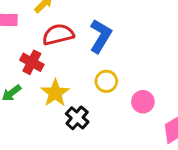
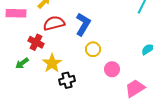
yellow circle: (106, 81) -> (93, 49), moved
black cross: (77, 118) -> (67, 80), turned 35

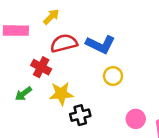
blue L-shape: (83, 24) -> (100, 44), turned 85
yellow star: (52, 63) -> (61, 94), turned 30
pink circle: (112, 69) -> (136, 119), moved

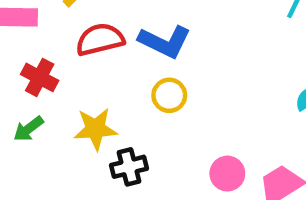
red cross: (41, 67) -> (40, 77), moved
yellow circle: (113, 76) -> (169, 95), moved

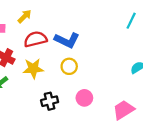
yellow star: (95, 129) -> (33, 69), moved
pink circle: (227, 174) -> (84, 98), moved

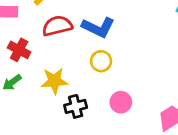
yellow star: (33, 69) -> (54, 81), moved

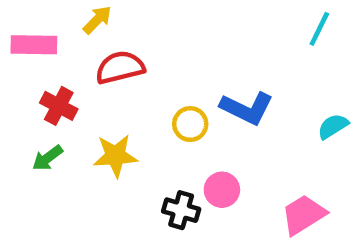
blue L-shape: (98, 27) -> (247, 108), moved
black cross: (76, 106) -> (181, 210), moved, turned 30

